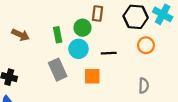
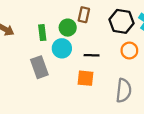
orange square: (92, 76) -> (86, 78), moved
gray semicircle: (144, 86) -> (124, 90), size x1.5

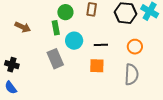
green circle: (68, 28) -> (65, 12), moved
orange circle: (129, 51) -> (135, 47), moved

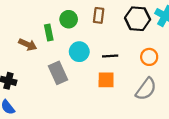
brown arrow: (23, 27) -> (28, 45), moved
green rectangle: (56, 28) -> (49, 32), moved
gray semicircle: (132, 74) -> (146, 89), turned 35

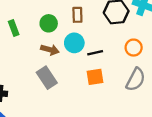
green rectangle: (49, 32) -> (14, 28), moved
brown arrow: (28, 45) -> (50, 50), moved
cyan circle: (79, 52) -> (74, 43), moved

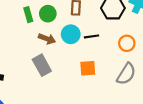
green rectangle: (14, 28) -> (28, 15), moved
black line: (95, 53) -> (92, 36), moved

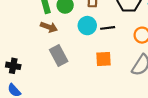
brown arrow: (47, 39) -> (49, 27), moved

